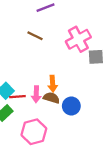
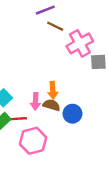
brown line: (35, 36) -> (55, 26), moved
red line: (17, 97) -> (18, 119), moved

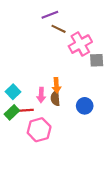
brown semicircle: (51, 105) -> (55, 98), turned -112
blue circle: (72, 114) -> (85, 106), moved

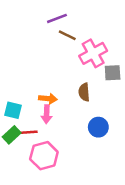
orange arrow: (56, 85) -> (48, 99), moved, turned -80
cyan square: (13, 92) -> (13, 110), turned -32
brown semicircle: (55, 98) -> (84, 92), moved

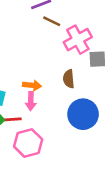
blue circle: (98, 127) -> (83, 114), size x1.5

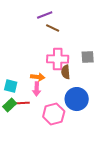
pink cross: (78, 40) -> (58, 59), moved, turned 30
pink hexagon: (28, 143) -> (54, 114), moved

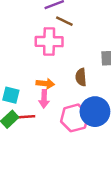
pink cross: (58, 59) -> (49, 42), moved
pink hexagon: (54, 114) -> (75, 118), moved

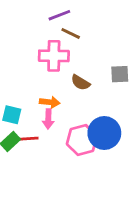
brown semicircle: (81, 77) -> (80, 83), moved, turned -54

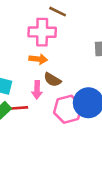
brown semicircle: (80, 83) -> (52, 80), moved
orange arrow: (50, 102) -> (38, 59), moved

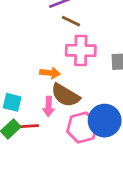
pink cross: (42, 32) -> (81, 50), moved
brown semicircle: (52, 80) -> (65, 95), size x1.5

